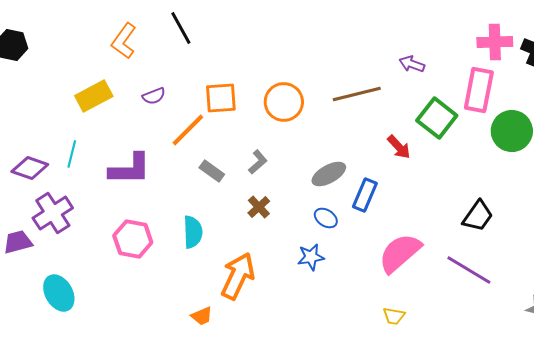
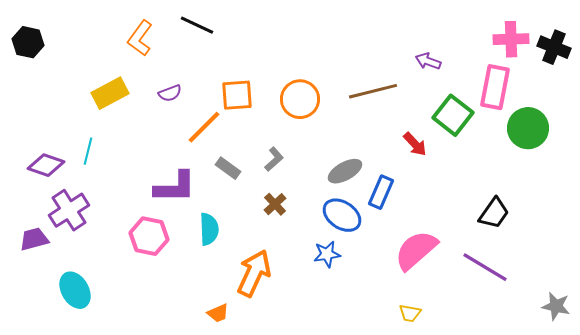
black line: (181, 28) -> (197, 25), turned -36
purple L-shape: (130, 169) -> (175, 187), moved
blue ellipse: (326, 218) -> (342, 215), size x1.6

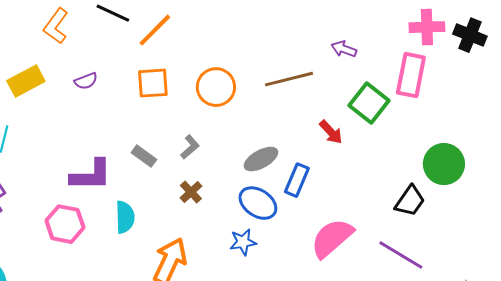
orange line: (204, 127) -> (155, 30), moved
green circle: (528, 128) -> (444, 164), moved

